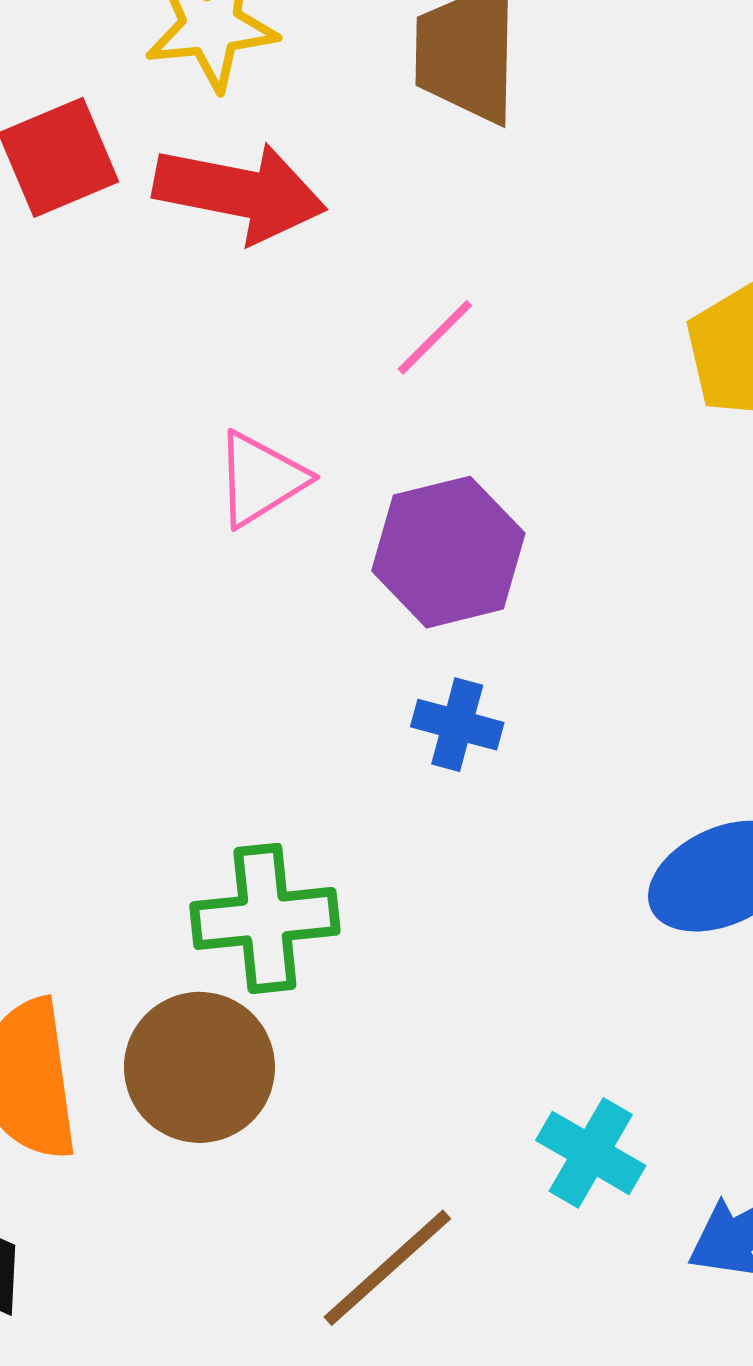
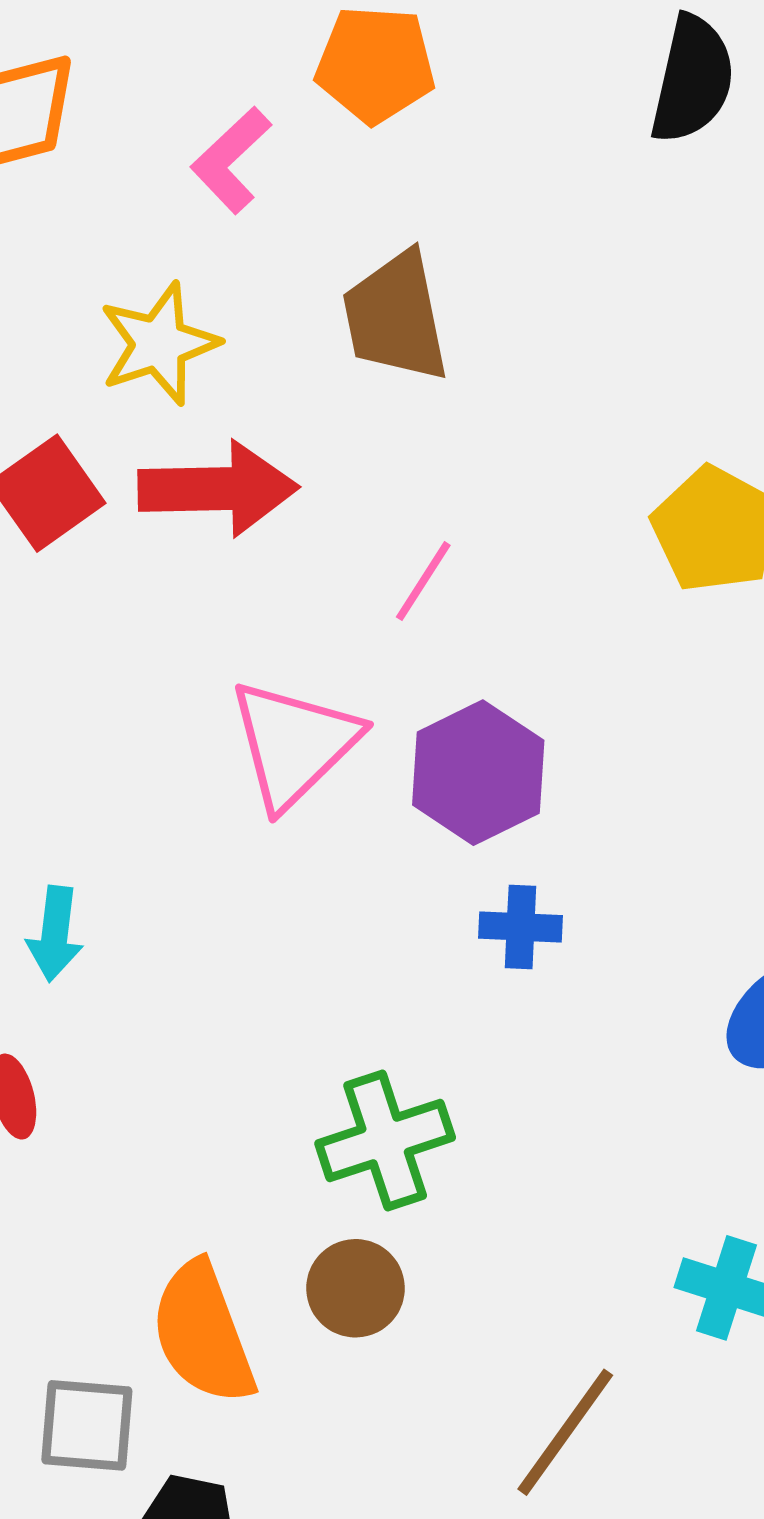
pink triangle: (261, 479) -> (294, 744), size x1.5
brown circle: (199, 1067) -> (356, 1288), size x0.7

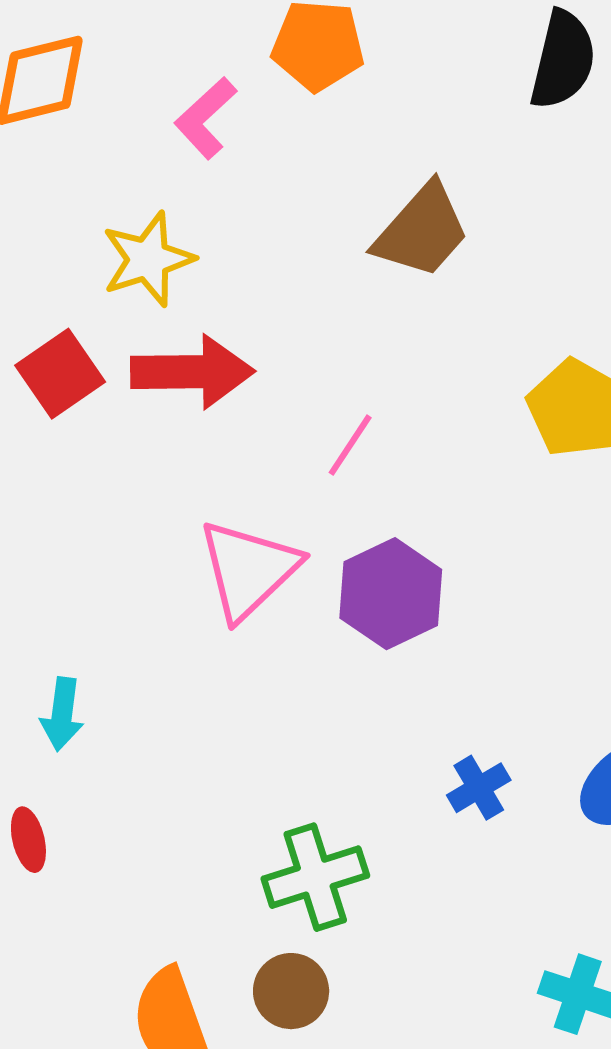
brown trapezoid: (396, 317) -> (422, 231), moved, turned -128
blue cross: (521, 927) -> (479, 788), moved, turned -34

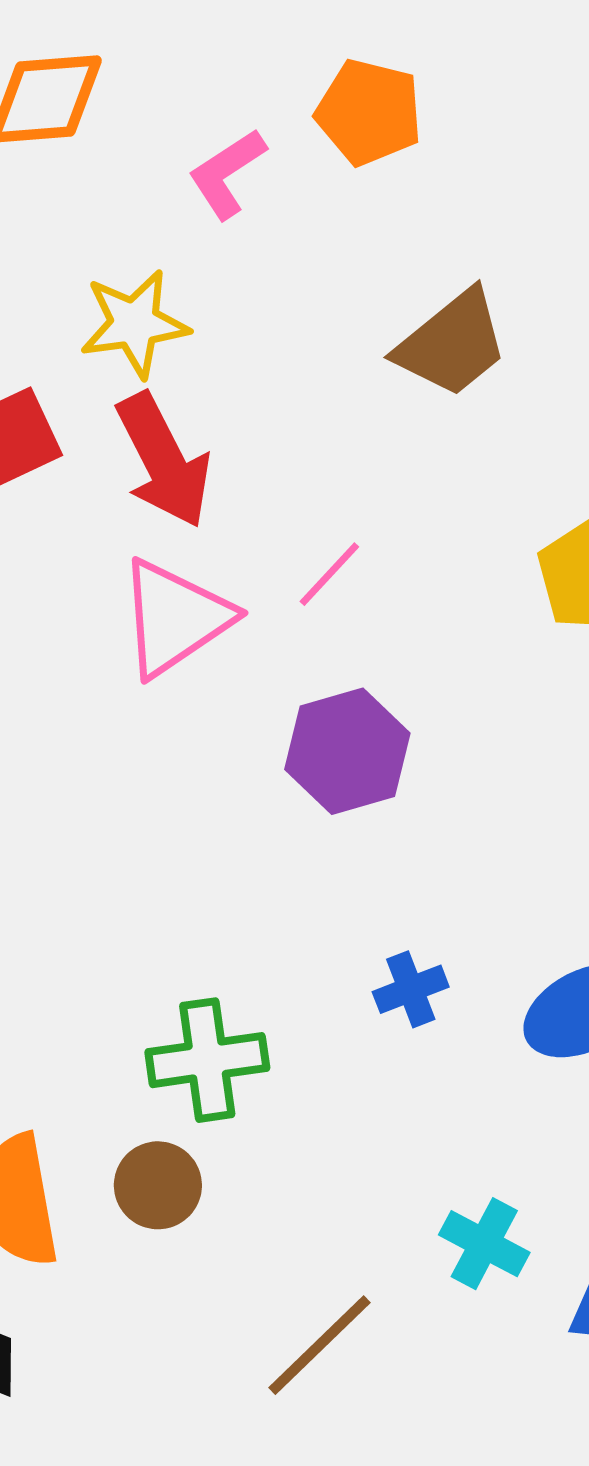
red arrow: (192, 372) -> (164, 460), turned 54
pink triangle: (249, 570) -> (175, 618), moved

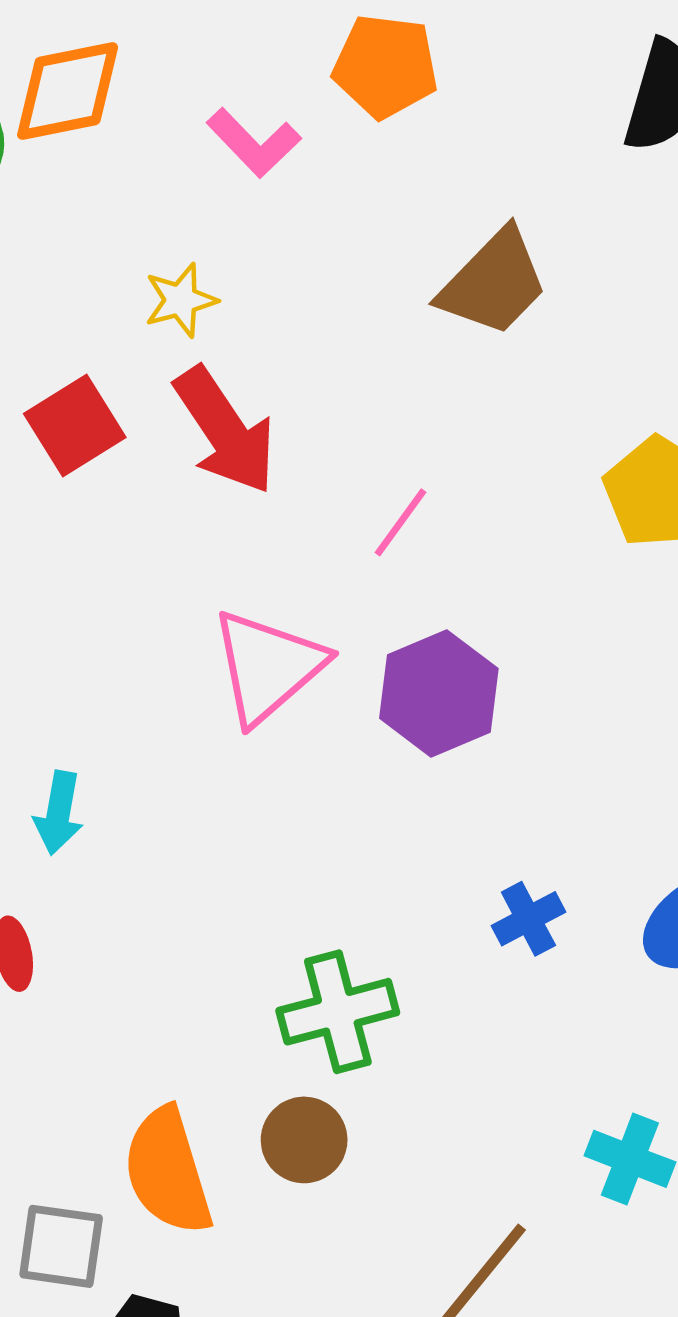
pink L-shape: (227, 174) -> (254, 143), turned -94
yellow star: (134, 324) -> (181, 300), size x0.7
pink triangle: (175, 618) -> (268, 667), moved

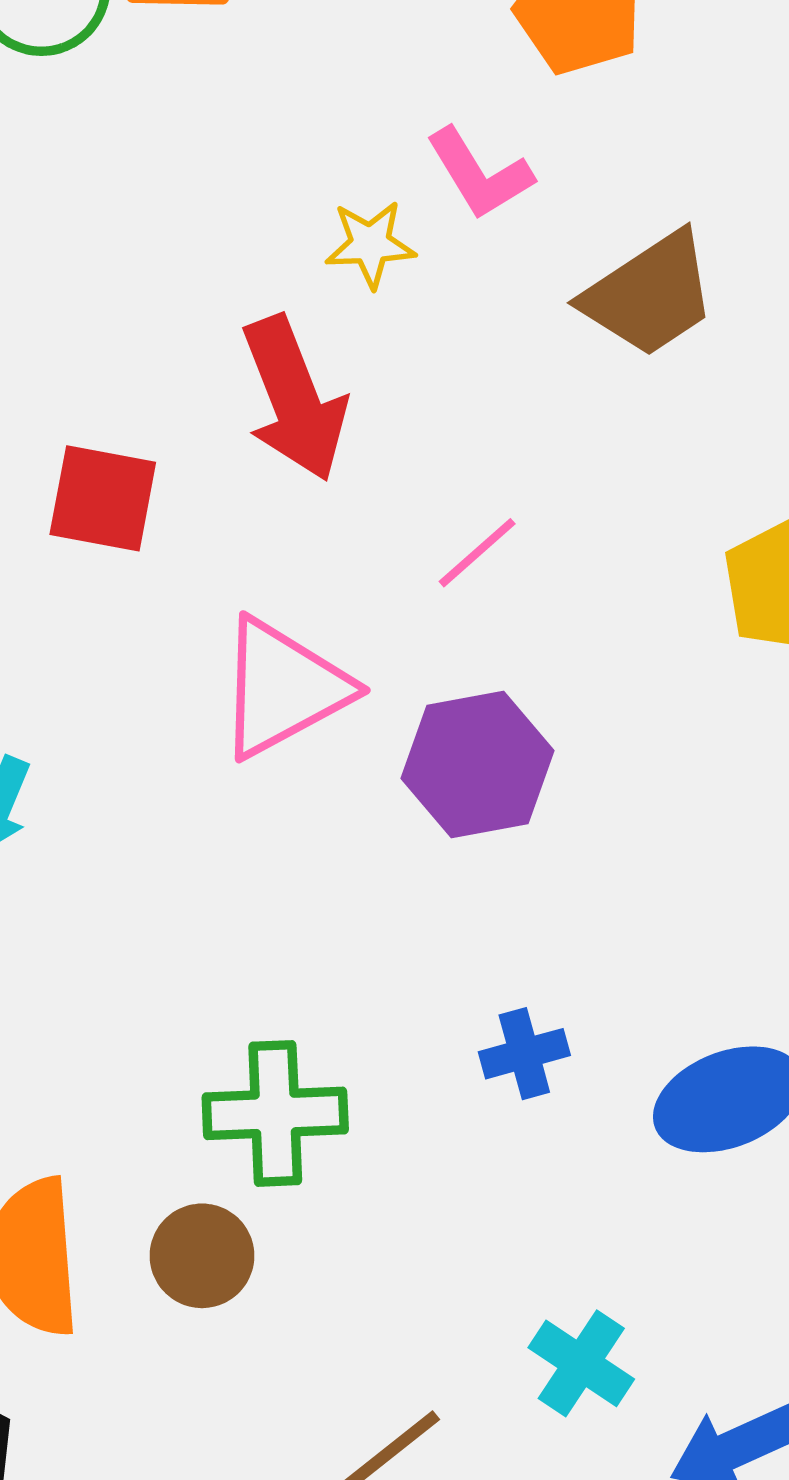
pink L-shape: (254, 143) -> (479, 174), moved
yellow star: (181, 300) -> (370, 244), moved
red square: (75, 426) -> (103, 498), moved, turned 30

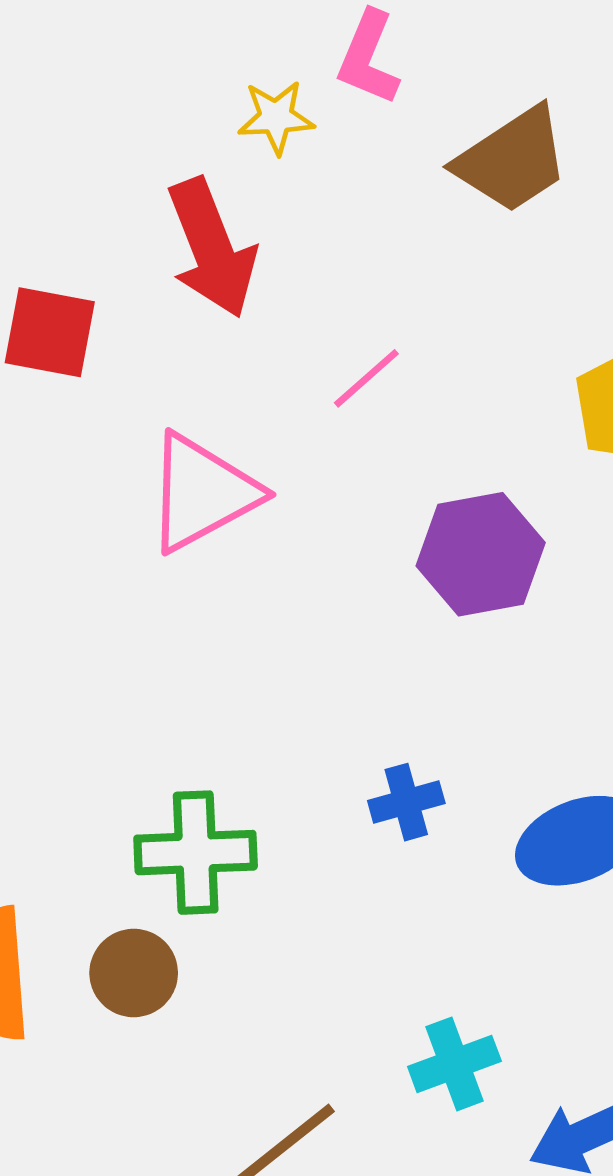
pink L-shape: (479, 174) -> (368, 58), turned 54
purple hexagon: (478, 765) -> (481, 554), moved
cyan cross: (581, 1363) -> (454, 1064), turned 36

